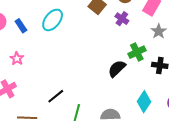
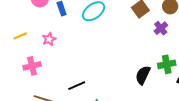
black semicircle: (117, 69) -> (143, 75), turned -36

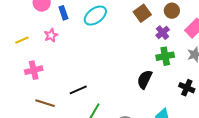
pink star: (49, 39) -> (51, 35), moved
green cross: (167, 64) -> (165, 56), moved

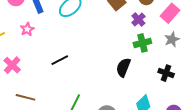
pink cross: (34, 70) -> (12, 65), turned -30
black line: (78, 90) -> (60, 60), moved

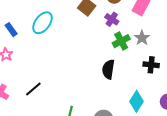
gray star: (172, 39) -> (142, 38), moved
black line: (60, 60) -> (33, 89), moved

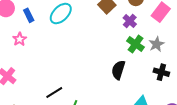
green cross: (121, 41) -> (136, 44), turned -36
black line: (33, 89) -> (54, 92), moved

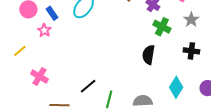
pink star: (20, 39) -> (44, 30), moved
gray star: (157, 44) -> (191, 20), moved

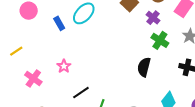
blue rectangle: (52, 13) -> (59, 23), moved
pink star: (44, 30) -> (64, 66), moved

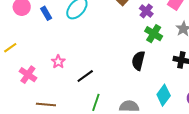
blue rectangle: (59, 23) -> (46, 13), moved
black line: (81, 93) -> (85, 76), moved

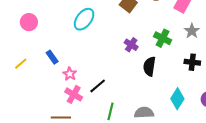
purple cross: (146, 11) -> (131, 45), moved
blue rectangle: (46, 13) -> (52, 57), moved
pink cross: (28, 75) -> (74, 94), moved

